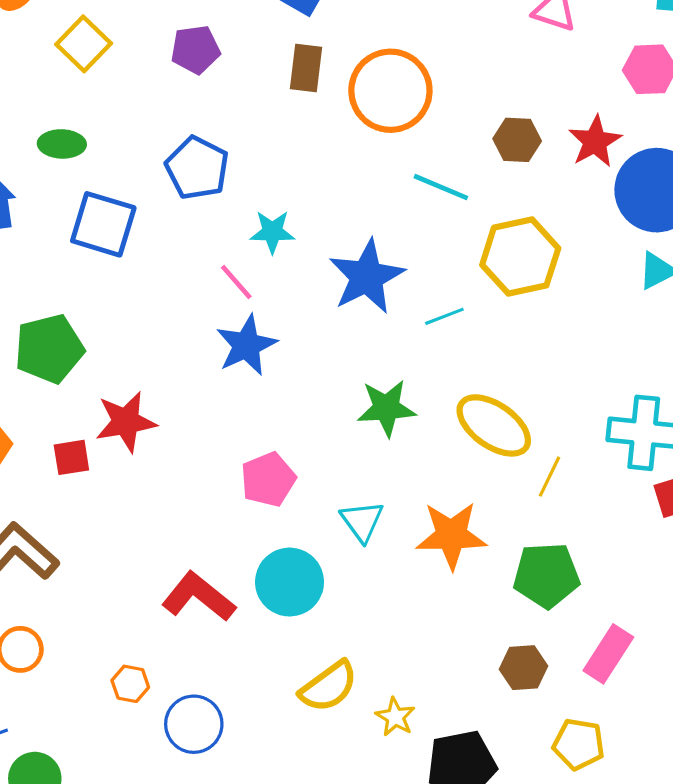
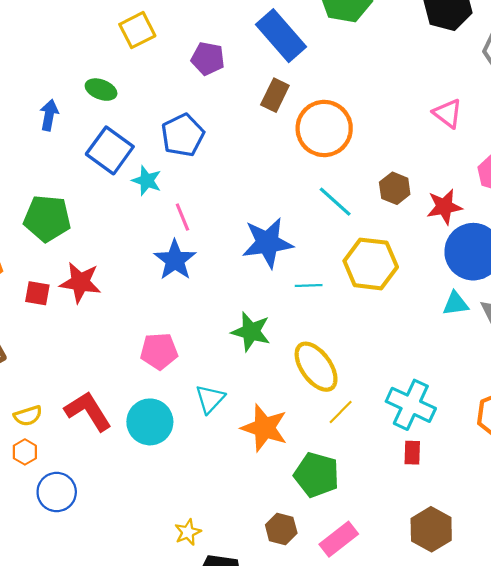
cyan star: (272, 232) -> (147, 181), moved
blue star: (246, 345) -> (175, 260), turned -30
yellow semicircle: (329, 687) -> (28, 416), moved, size x0.7

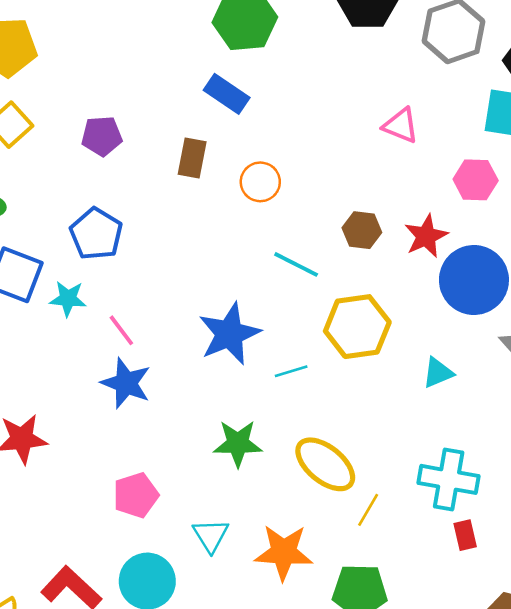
blue rectangle: (281, 36) -> (227, 94), moved, size x0.7
orange circle: (324, 128) -> (260, 182), size x0.6
cyan triangle: (456, 304) -> (438, 373), moved

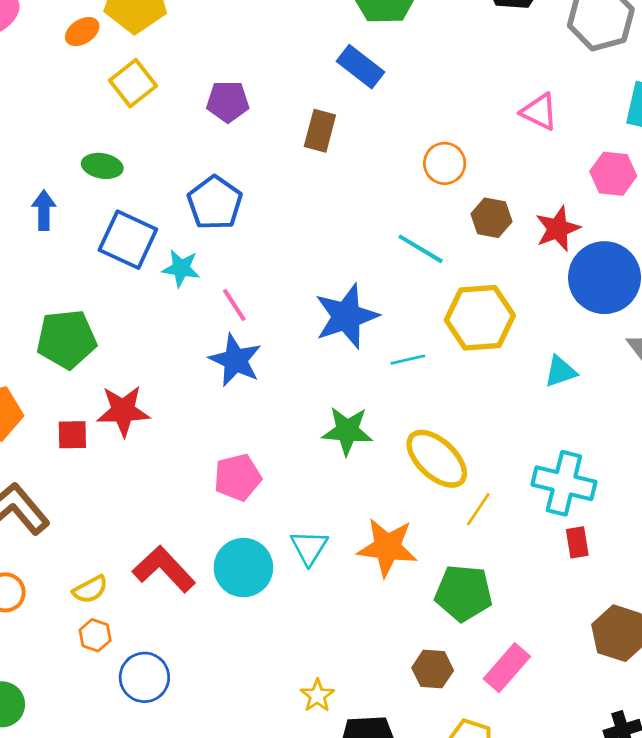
orange circle: (260, 182) -> (445, 163), moved
cyan triangle: (211, 535) -> (309, 547), moved

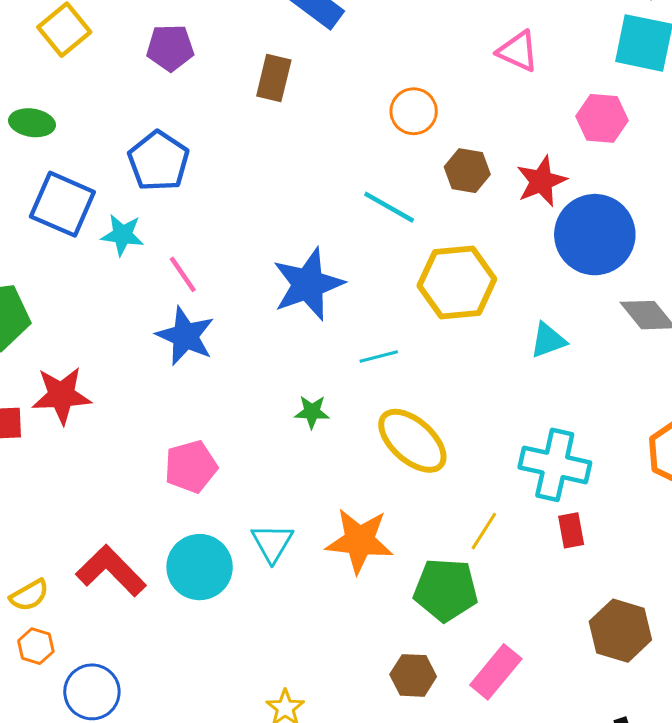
cyan line: (408, 360) -> (379, 356), moved
green star: (347, 431) -> (312, 412), size x0.6
yellow line: (478, 509) -> (484, 531), moved

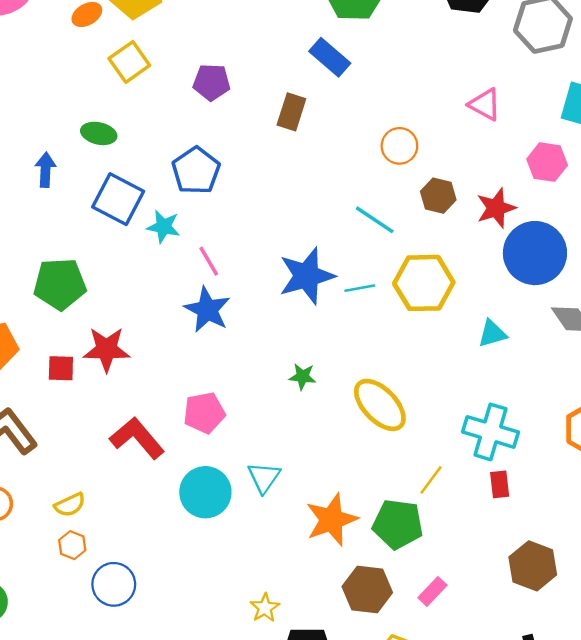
cyan line: (379, 356) -> (360, 288), moved
orange star: (359, 541) -> (331, 520), moved, turned -30
red L-shape: (111, 571) -> (137, 438), moved
pink rectangle: (496, 672) -> (432, 591), size x0.7
brown hexagon: (413, 675) -> (367, 589), size x1.4

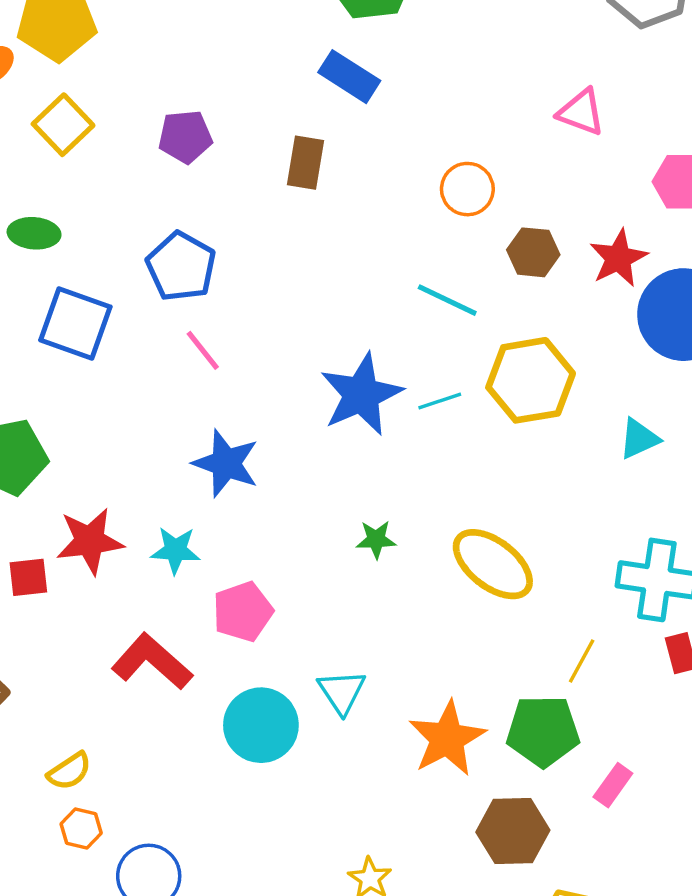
cyan star: (164, 227) -> (175, 550), moved
pink line: (209, 261) -> (203, 350), moved
pink rectangle: (432, 591) -> (613, 785), moved

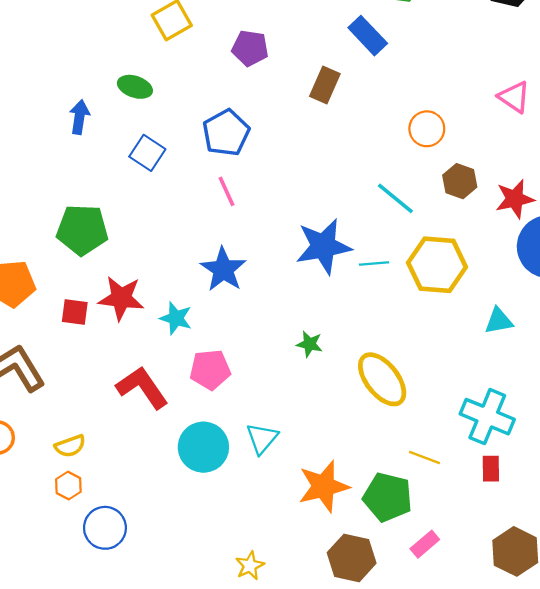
blue square: (75, 323) -> (147, 153), size x0.7
yellow line: (582, 661) -> (425, 458), turned 68

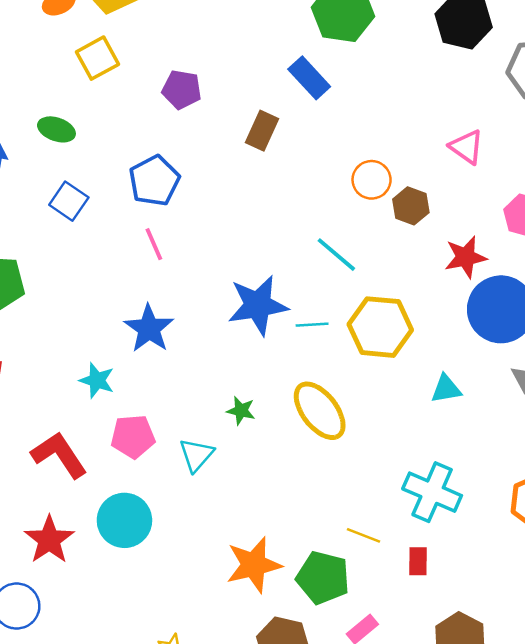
brown hexagon: (460, 181) -> (411, 206), moved
red star: (121, 298) -> (49, 540), moved, turned 30
yellow ellipse: (382, 379) -> (320, 411), moved
cyan triangle: (262, 438) -> (196, 455), moved
red rectangle: (491, 469) -> (418, 561), moved

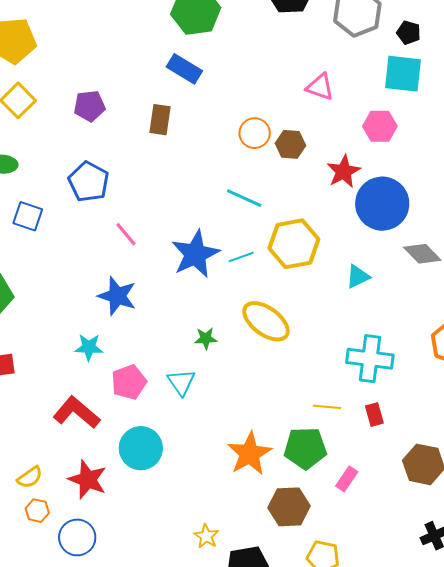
pink line: (154, 244) -> (126, 234), moved

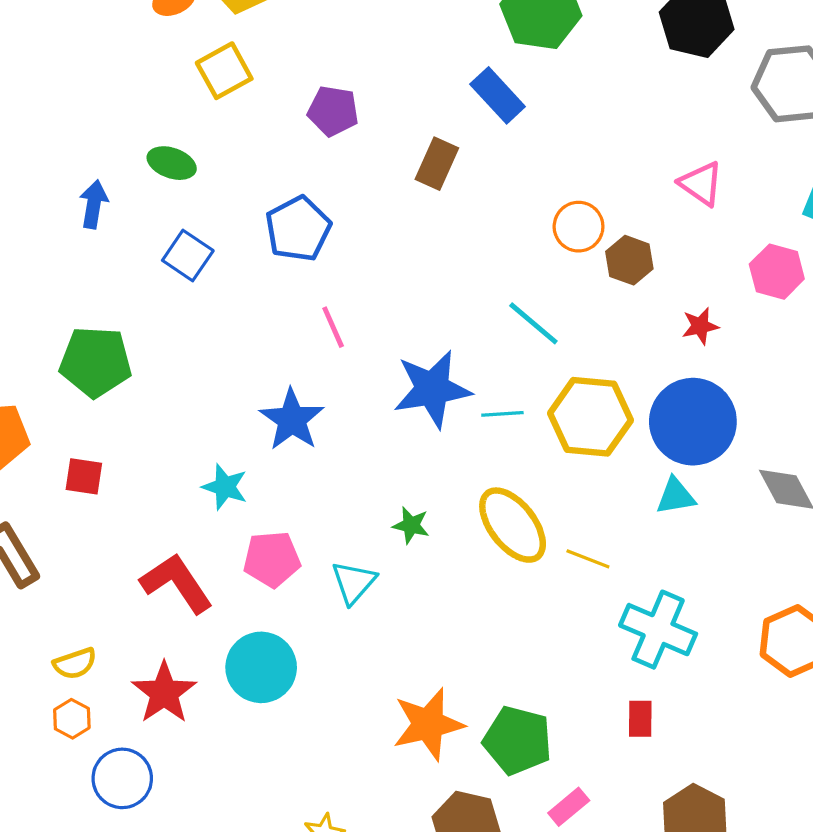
red star: (344, 172) -> (700, 326), size x0.7
blue circle: (382, 204) -> (693, 422), moved
yellow line: (327, 407) -> (588, 559), moved

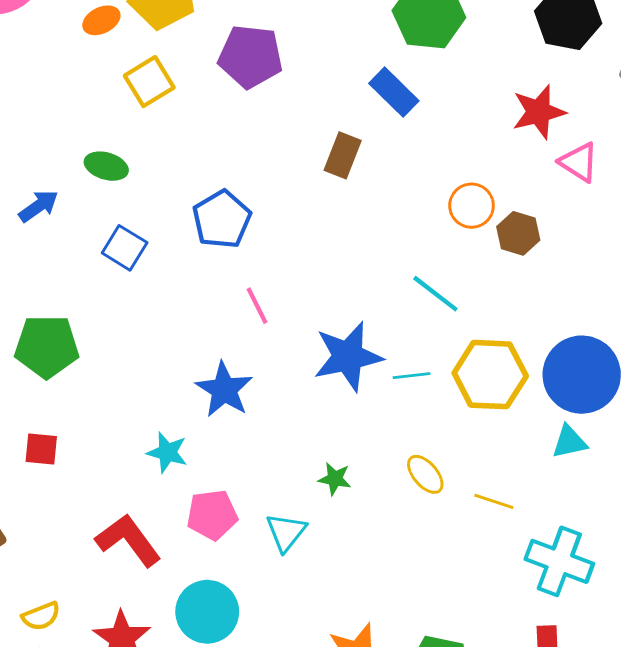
purple pentagon: (333, 111) -> (250, 56), moved, size x1.4
blue arrow: (94, 204) -> (38, 206), turned 48
red star: (700, 326) -> (539, 112), moved, size x1.6
yellow ellipse: (513, 525) -> (425, 474), size x0.6

